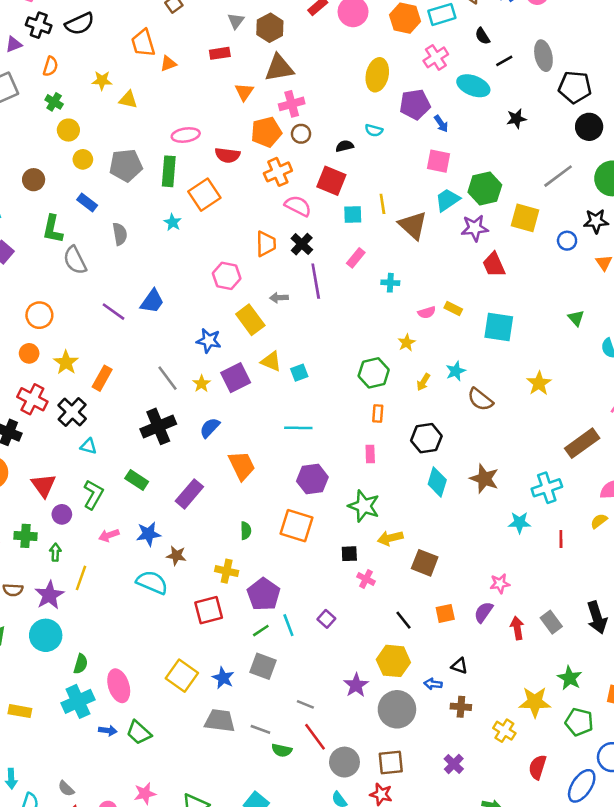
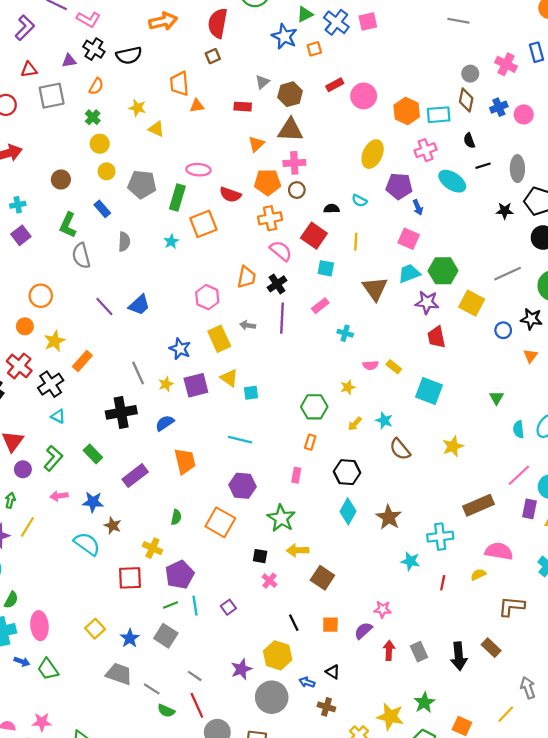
black star: (516, 119) -> (505, 211), moved
yellow line: (382, 204) -> (356, 242), moved
cyan star: (456, 371) -> (384, 421), turned 30
yellow square: (182, 676) -> (95, 629), size x0.7

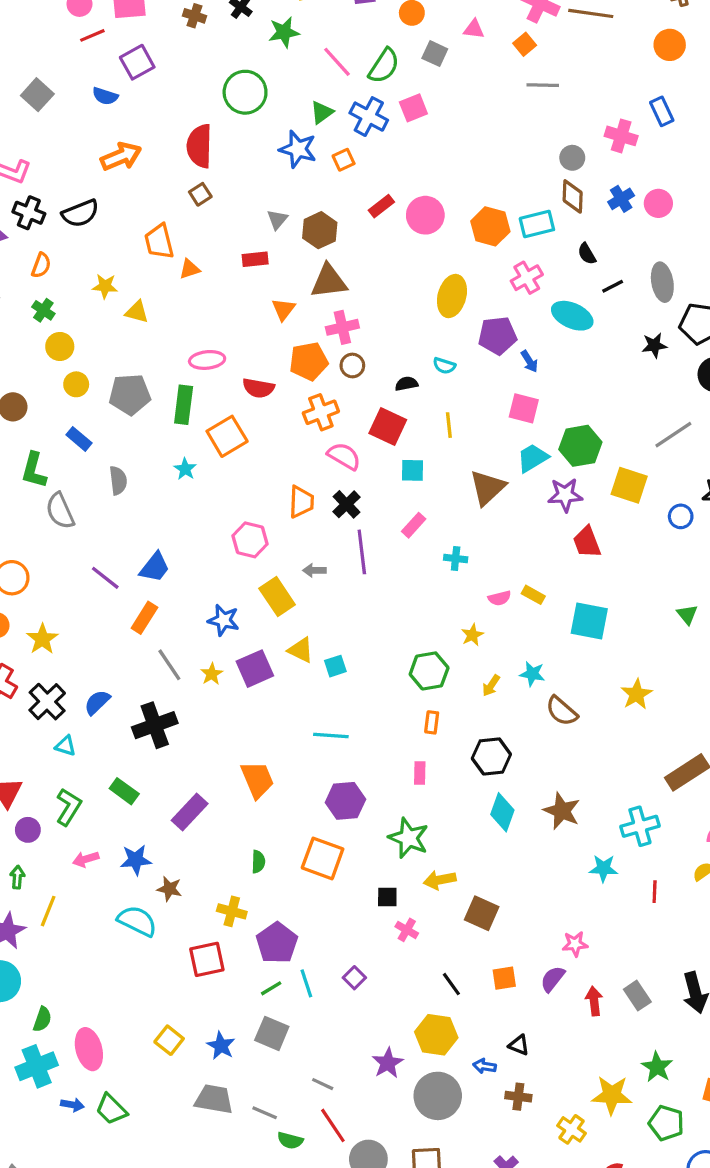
brown triangle: (375, 289) -> (487, 488), turned 32
orange rectangle: (82, 361) -> (144, 618), moved
blue semicircle: (165, 423) -> (97, 702), moved

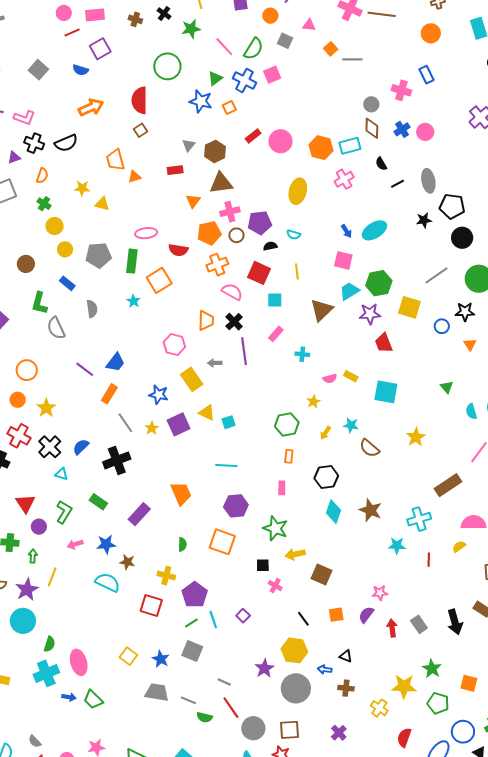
orange square: (525, 44) -> (331, 49), moved
cyan ellipse: (572, 316) -> (374, 230), moved, turned -55
purple pentagon: (497, 336) -> (260, 223), moved
red square: (207, 959) -> (151, 606), turned 30

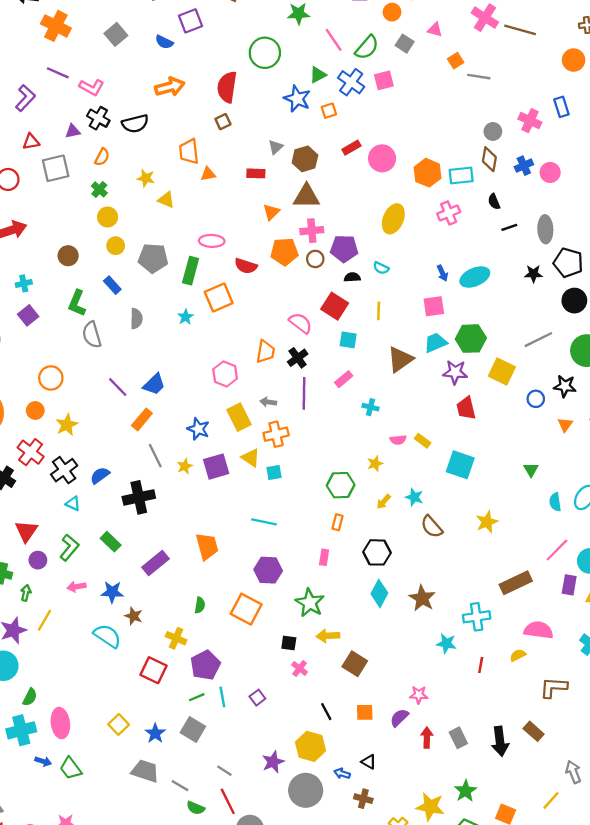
pink square: (343, 260) -> (434, 306), turned -30
orange cross: (217, 265) -> (276, 434), moved

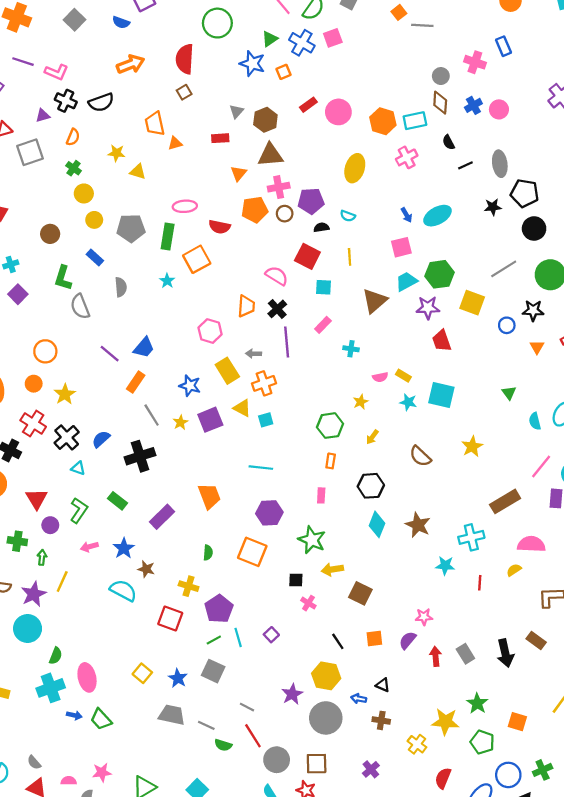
cyan star: (414, 497) -> (408, 402), moved
blue star: (112, 592) -> (124, 548), turned -30

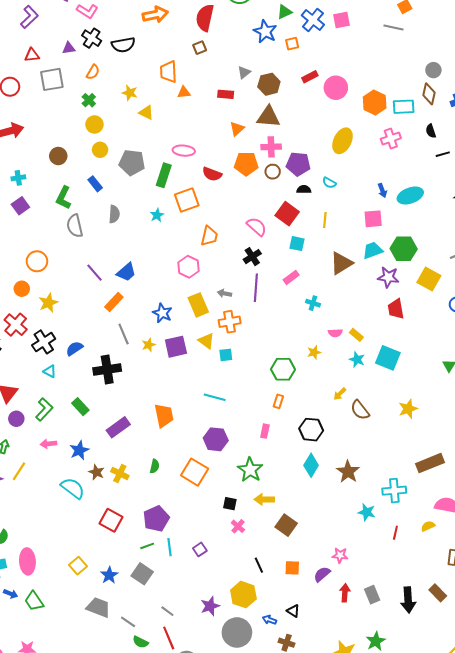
gray line: (422, 25) -> (394, 28), moved
orange trapezoid: (246, 306) -> (209, 236), moved
yellow arrow: (372, 437) -> (340, 394), moved
yellow cross: (189, 586) -> (120, 474), moved

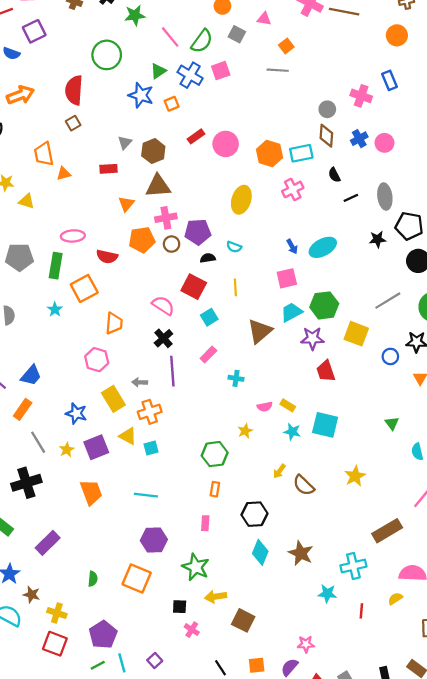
cyan square: (297, 244) -> (209, 317), turned -35
orange trapezoid: (164, 415) -> (91, 492), moved
yellow cross: (120, 474) -> (57, 613), moved

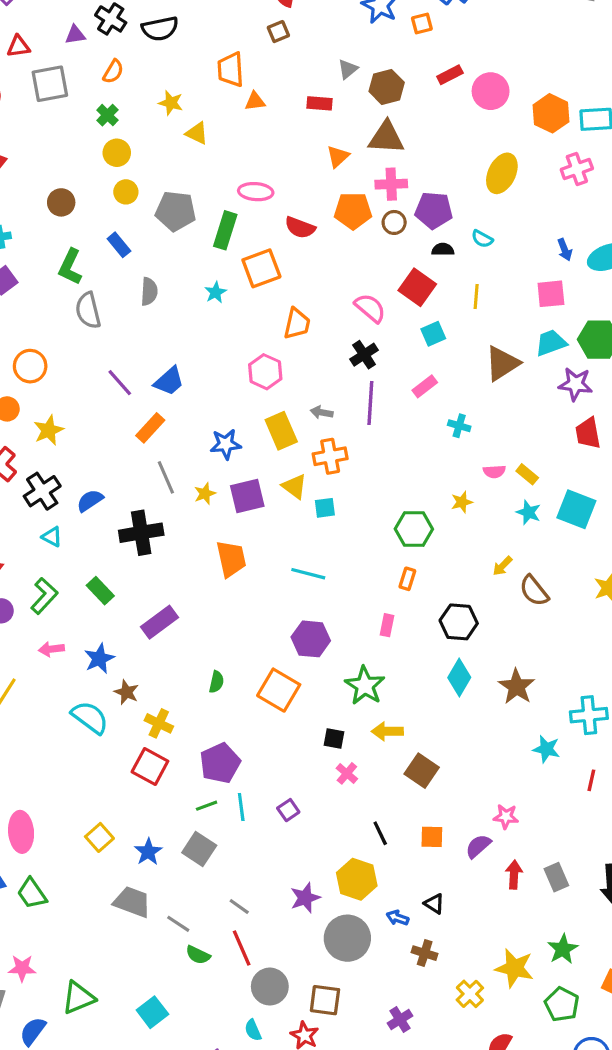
blue star: (76, 413) -> (226, 444), turned -30

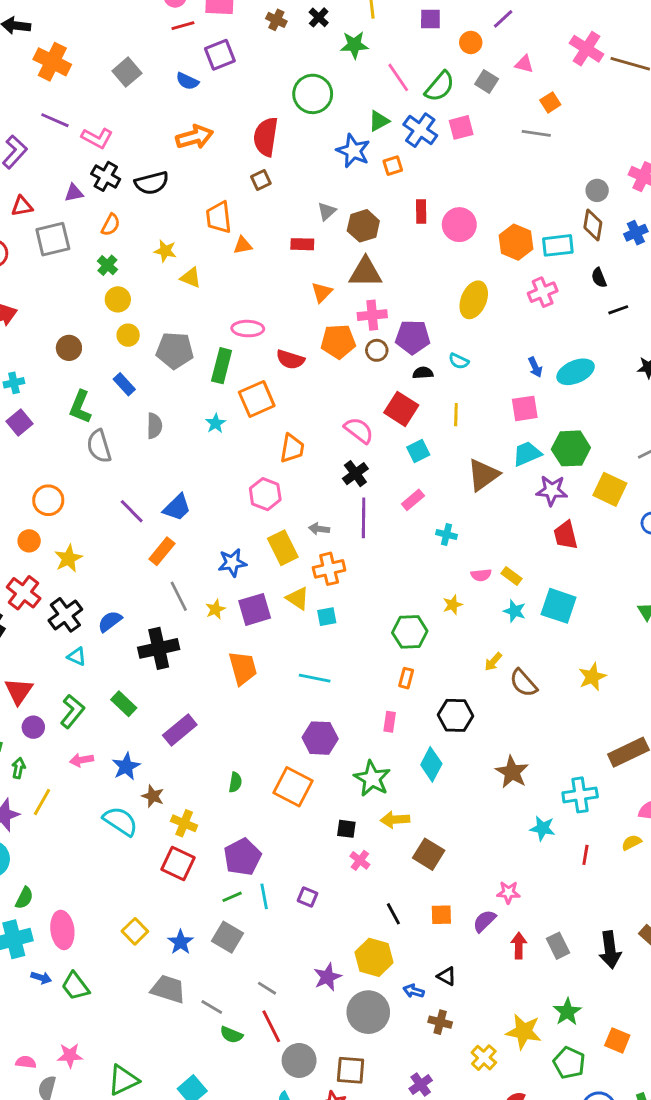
red rectangle: (450, 75) -> (421, 211), turned -60
cyan diamond: (459, 677) -> (431, 764), moved
purple square: (288, 810) -> (308, 897), turned -30

